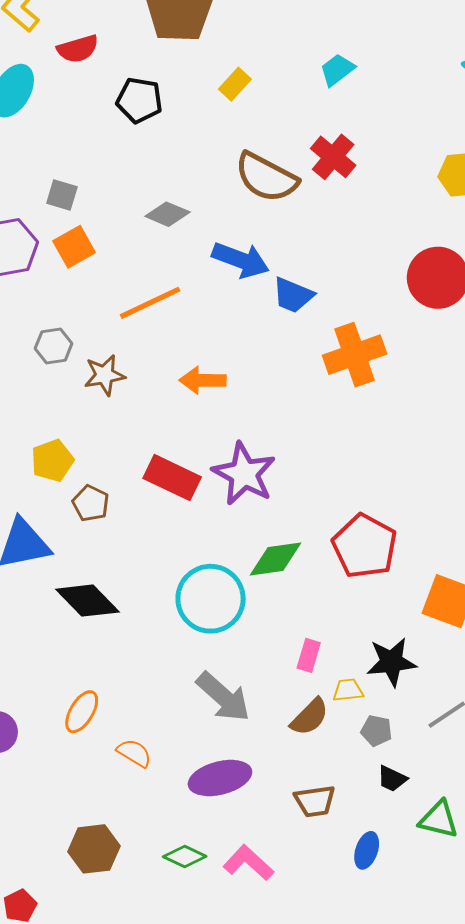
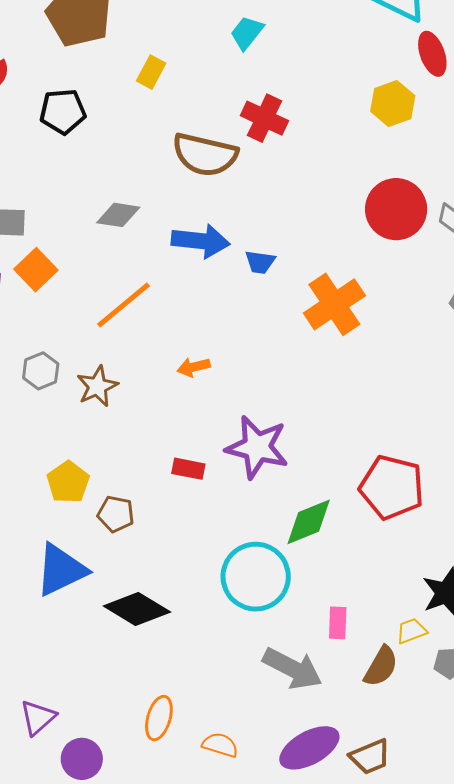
blue trapezoid: (293, 295) -> (260, 262), size x0.7
orange arrow: (203, 380) -> (194, 367), size x0.7
red rectangle: (172, 478) -> (188, 469), size x0.6
pink rectangle: (309, 655) -> (338, 623), moved
brown trapezoid: (315, 801) -> (370, 757), moved

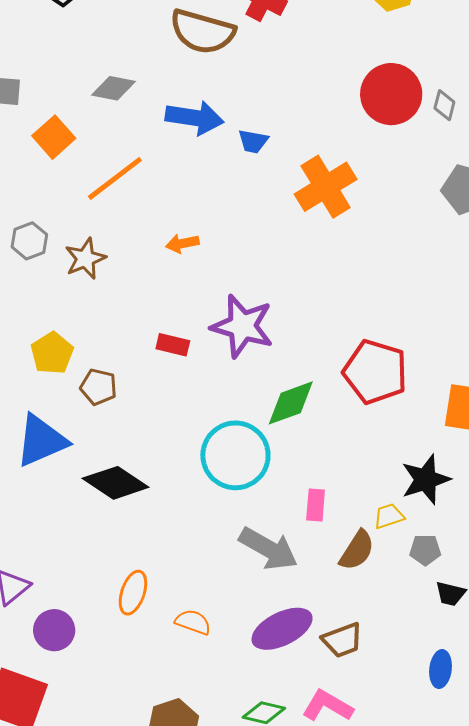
orange square: (36, 270) -> (54, 137), moved

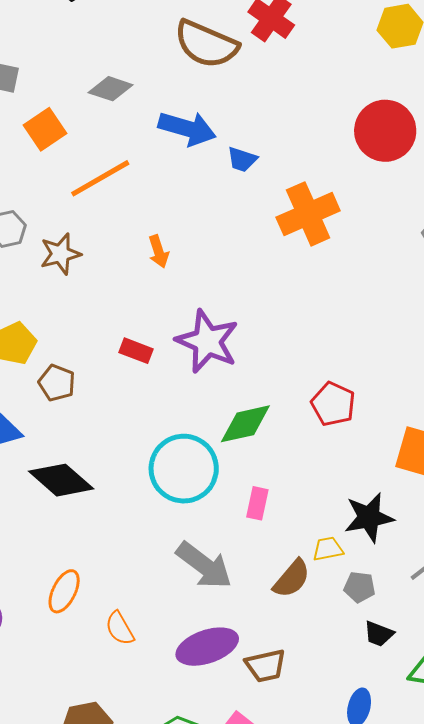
orange arrow: (182, 243) -> (159, 252), turned -104
red pentagon: (375, 372) -> (333, 404), size x0.7
pink rectangle: (316, 505) -> (257, 503), moved
orange semicircle: (193, 622) -> (120, 628), turned -147

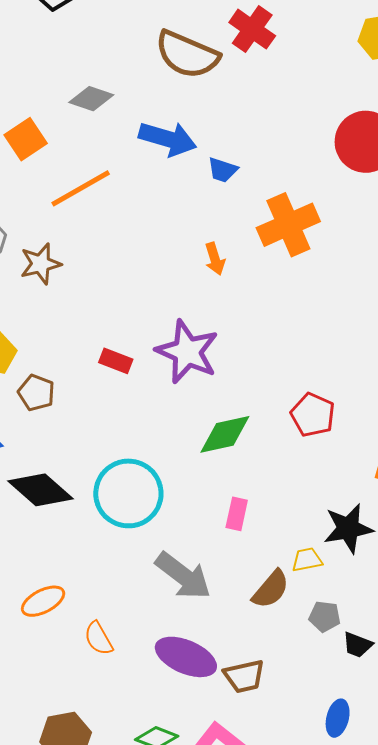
orange arrow: (159, 252) -> (215, 259), moved
cyan circle: (184, 469) -> (128, 493), moved
gray pentagon: (359, 587) -> (325, 616), moved
orange ellipse: (64, 591) -> (43, 601), turned 36
purple ellipse: (207, 647) -> (186, 657), turned 42

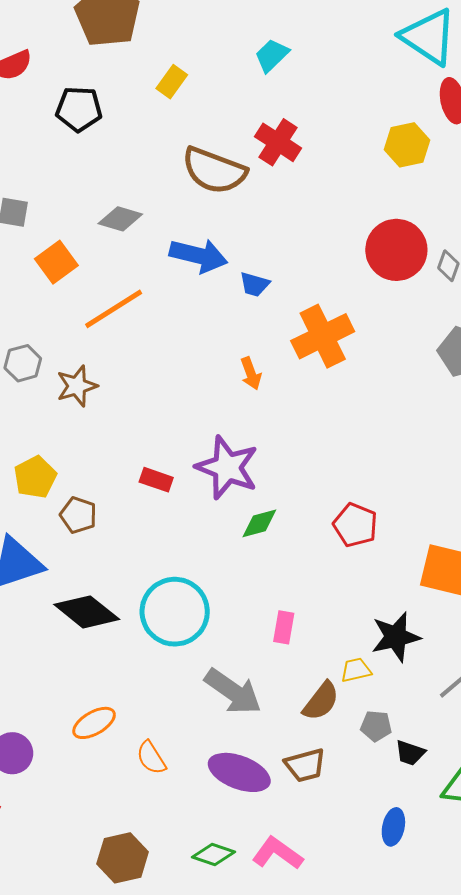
green diamond: (225, 434) -> (259, 523), moved, size x0.7
brown trapezoid: (244, 676) -> (305, 765), moved

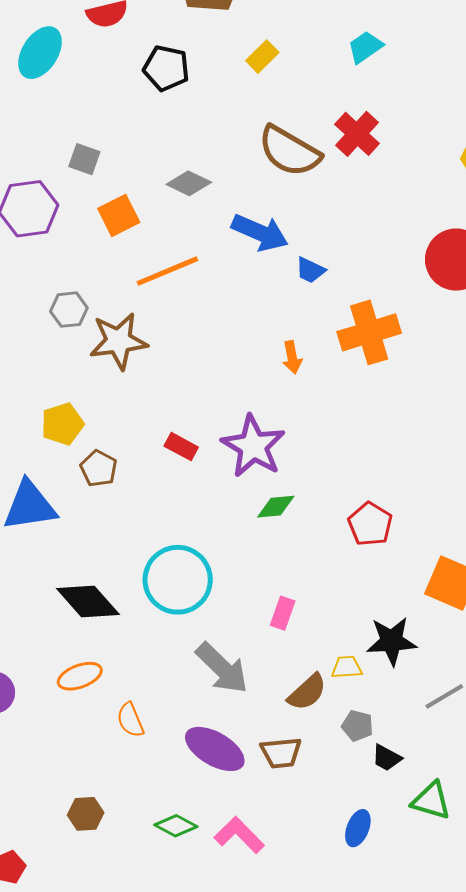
brown star: (77, 386) -> (118, 341), size x1.4
black diamond: (87, 612) -> (88, 602), moved
brown hexagon: (123, 858) -> (86, 814), size x0.7

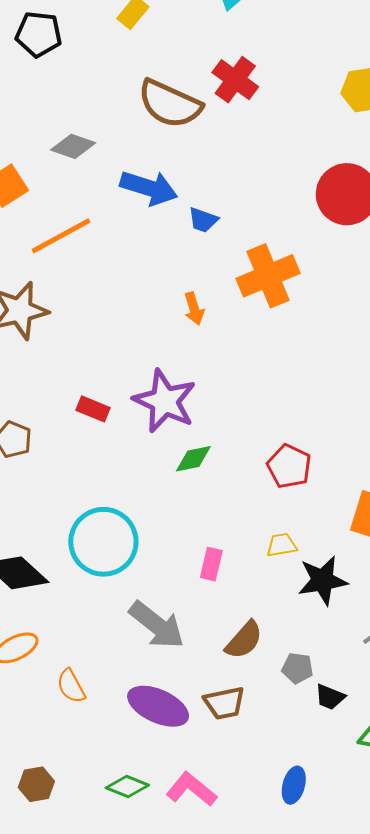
yellow trapezoid: (347, 667) -> (282, 545), moved
blue ellipse: (358, 828) -> (294, 785), moved

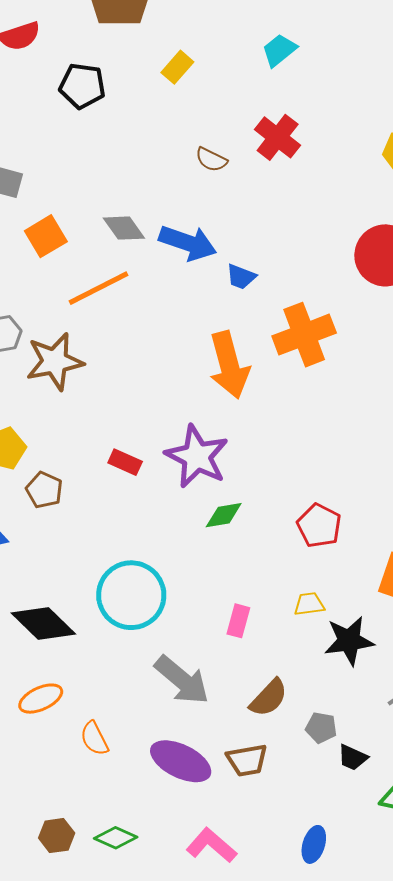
brown semicircle: (170, 104) -> (211, 160), size x0.5
gray diamond: (73, 146) -> (124, 228), moved, turned 33
orange arrow: (194, 309) -> (229, 365), size x2.0
green diamond: (127, 787) -> (116, 838), moved

